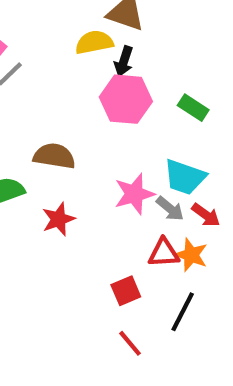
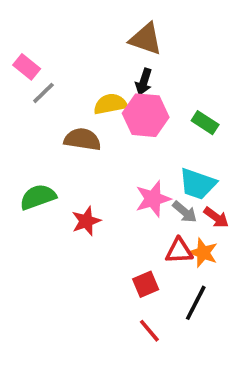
yellow semicircle: (94, 42) -> (110, 104), moved
brown semicircle: (54, 156) -> (82, 139), moved

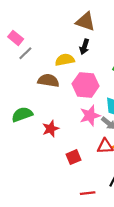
pink hexagon: (146, 115) -> (86, 85), moved
red square: (146, 284) -> (73, 157), moved
red line: (149, 331) -> (88, 193), turned -56

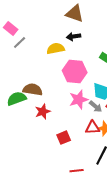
black arrow: (84, 47) -> (74, 37), turned 64
brown semicircle: (48, 81) -> (33, 90), moved

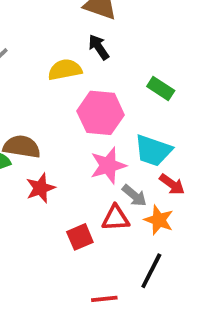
black arrow: (74, 37) -> (99, 47), turned 64
gray arrow: (96, 107) -> (134, 196), moved
red triangle: (93, 128) -> (116, 218), moved

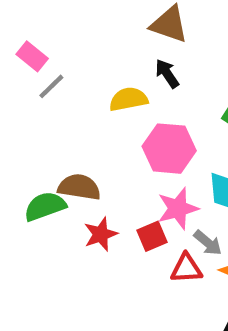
red square: (80, 237) -> (152, 236), moved

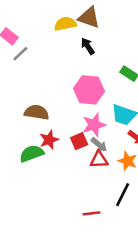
yellow semicircle: (128, 99) -> (65, 24), moved
green semicircle: (45, 206) -> (32, 153), moved
gray arrow: (208, 243) -> (99, 145), moved

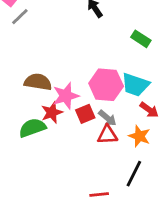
pink hexagon: (89, 90) -> (106, 85), moved
pink star: (94, 125) -> (66, 96), moved

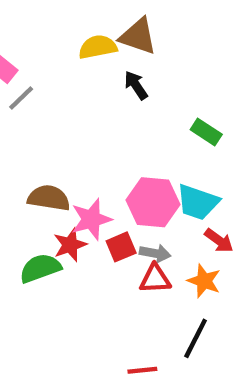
gray arrow: (107, 118) -> (155, 253), turned -30

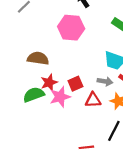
pink hexagon: (153, 202) -> (71, 28), moved
pink star: (91, 219) -> (60, 97), moved
gray arrow: (155, 253) -> (105, 81), moved

